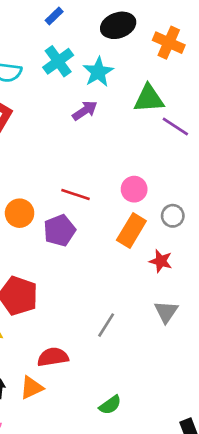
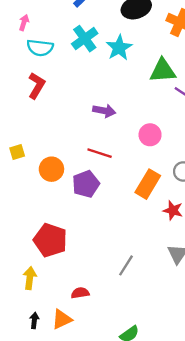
purple arrow: (85, 111) -> (104, 111), moved, turned 45
pink circle: (134, 189) -> (150, 135), moved
red semicircle: (53, 357) -> (80, 293), size x0.7

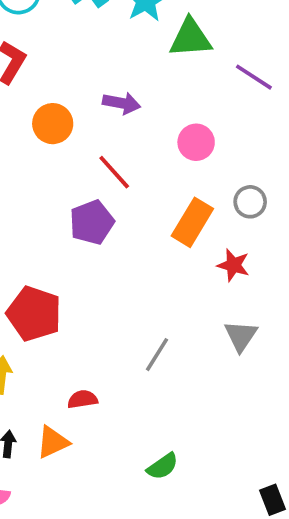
green triangle: (163, 71) -> (191, 38), moved
red line: (100, 153) -> (114, 172), turned 30
orange circle: (51, 169) -> (53, 124), moved

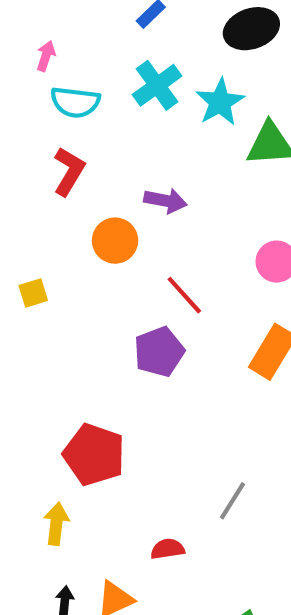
purple arrow: (122, 103) -> (165, 201), moved
red semicircle: (83, 399) -> (168, 549), moved

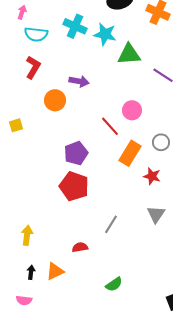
cyan cross: (157, 85) -> (75, 26), turned -30
cyan star: (220, 102) -> (105, 34), turned -30
red line: (184, 295) -> (110, 126), moved
red pentagon: (94, 455) -> (74, 186), moved

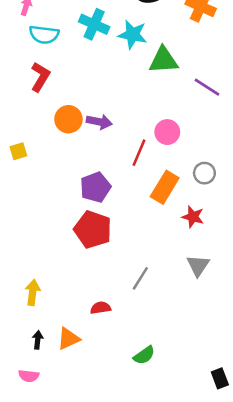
purple arrow: (79, 81) -> (99, 122), moved
red line: (110, 126) -> (139, 153), turned 65

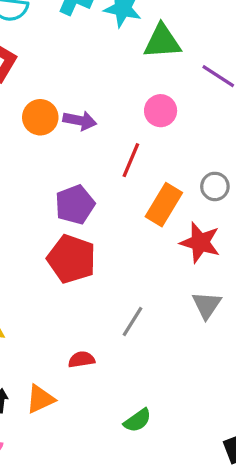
pink circle: (167, 132) -> (161, 111), moved
red star: (193, 217) -> (200, 242), size x1.4

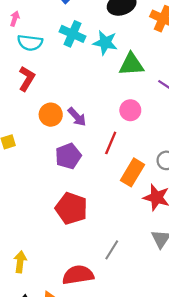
purple arrow: (80, 121) -> (77, 117), turned 36
purple pentagon: (75, 205) -> (68, 156), moved
red semicircle: (81, 359) -> (78, 275), size x1.8

